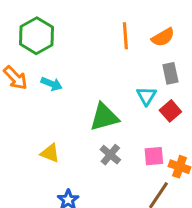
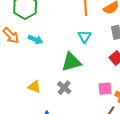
cyan triangle: (146, 96) -> (85, 36), moved
gray cross: (110, 155) -> (64, 88), moved

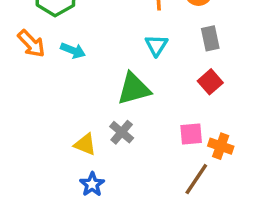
yellow triangle: (34, 87) -> (85, 144), moved

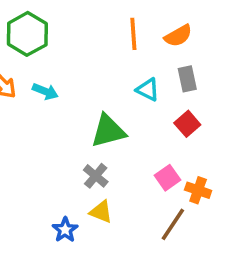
cyan triangle: (156, 45) -> (148, 90), moved, turned -35
pink square: (191, 134) -> (167, 178), turned -30
yellow triangle: (85, 144) -> (101, 212), moved

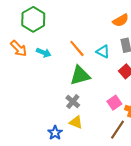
orange line: (133, 34) -> (77, 48), moved, turned -36

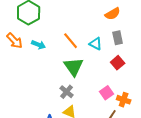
green triangle: (80, 76) -> (74, 67), turned -50

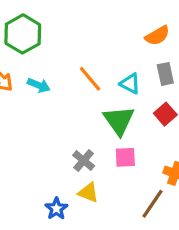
green triangle: (74, 67) -> (119, 120), moved
pink square: (107, 93) -> (125, 157), moved, turned 32

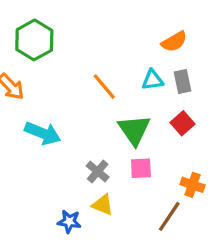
cyan triangle: (130, 84) -> (153, 80), moved, turned -35
cyan arrow: (39, 85) -> (43, 133), moved, size x1.5
blue star: (56, 209) -> (69, 221), turned -30

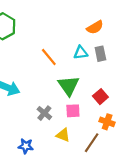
red square: (183, 123) -> (100, 97), moved
yellow triangle: (103, 205) -> (63, 135), moved

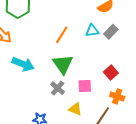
gray rectangle: (100, 54) -> (111, 32), turned 56
orange line: (49, 57) -> (62, 35), turned 72
green triangle: (69, 86) -> (63, 64), moved

